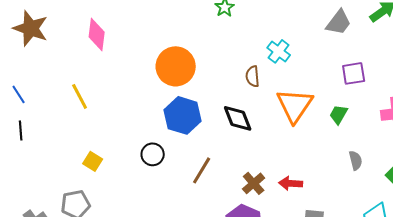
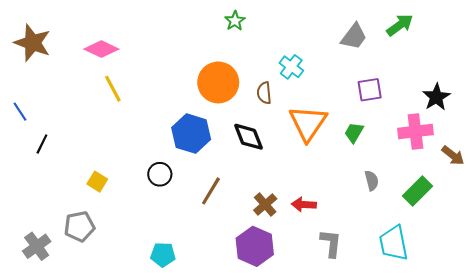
pink diamond: (97, 34) -> (101, 49), turned -72
orange circle: (176, 66) -> (218, 82), moved
yellow line: (80, 96) -> (113, 89), moved
black line: (21, 130) -> (42, 144), moved, turned 30

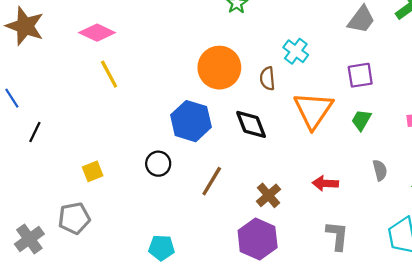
purple square: (370, 90) -> (360, 75), moved
yellow square: (97, 182) -> (93, 171), turned 36
red arrow: (304, 205) -> (325, 183), moved

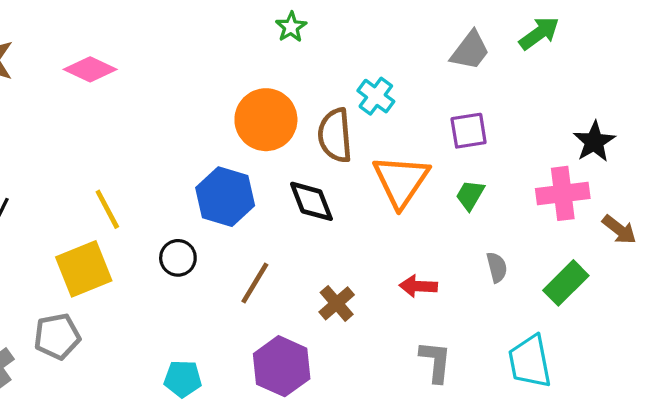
yellow line: (109, 74) -> (107, 209), moved
brown semicircle: (267, 78) -> (335, 135), size x1.6
yellow square: (93, 171) -> (84, 269), size x1.8
purple hexagon: (258, 239) -> (282, 366), moved

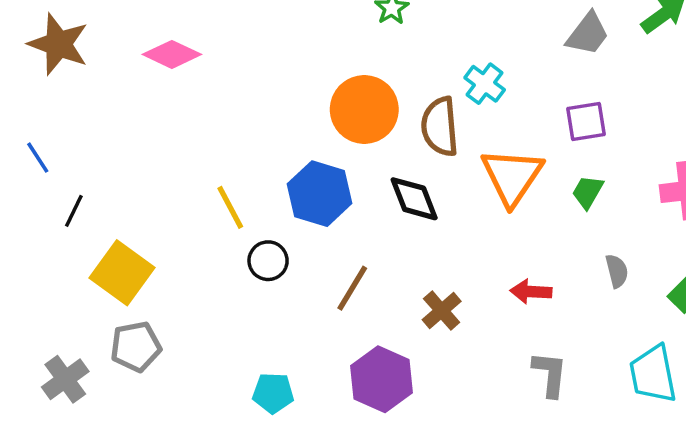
yellow line: (107, 209) -> (230, 207), moved
yellow square: (84, 269) -> (122, 273), moved, turned -32

